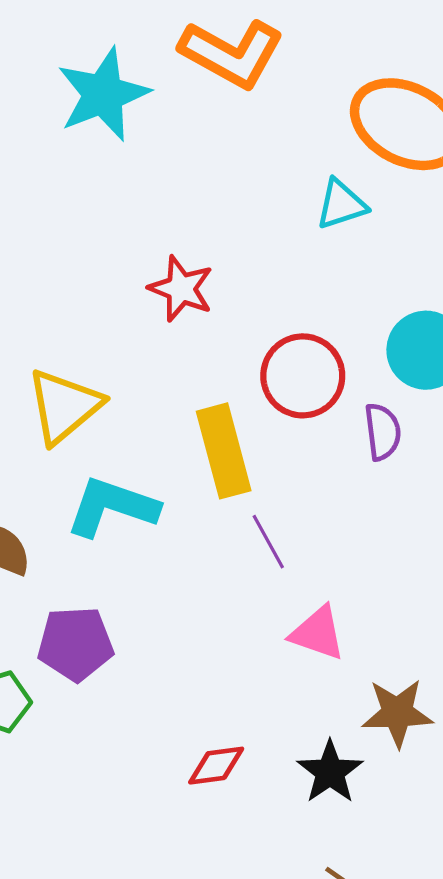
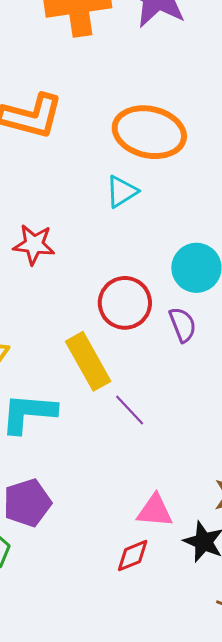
red star: (181, 289) -> (34, 245), moved
pink triangle: (318, 633) -> (155, 511), moved

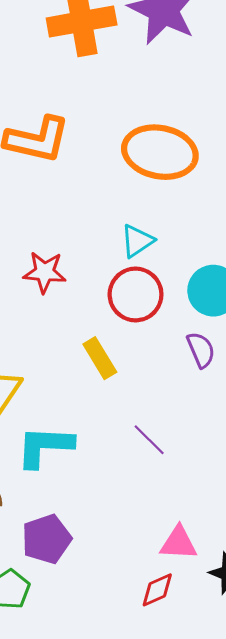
cyan triangle: (122, 192) -> (137, 241), moved
red circle: (125, 303) -> (136, 294), moved
yellow rectangle: (88, 361) -> (100, 358), moved, size x0.7

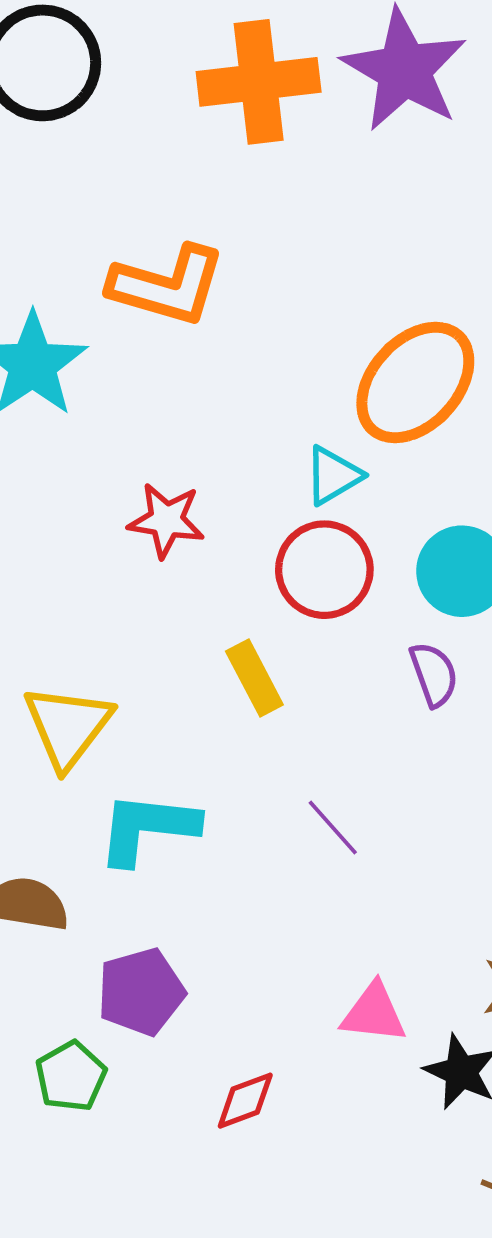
orange ellipse: (160, 152) -> (415, 382), moved, turned -62
red diamond: (157, 590) -> (245, 1101), moved

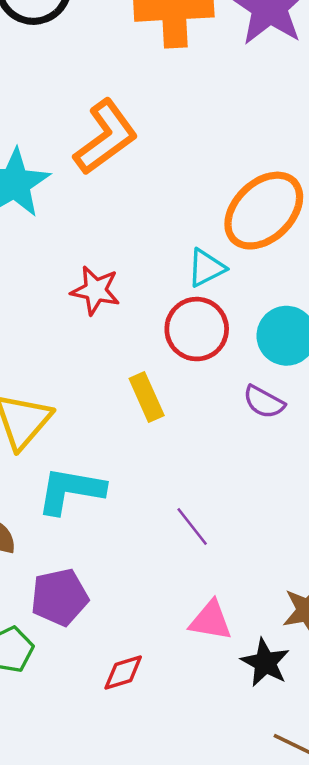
orange L-shape: (167, 286) -> (106, 137), turned -56
purple semicircle: (434, 674) -> (264, 402), turned 135
purple line: (333, 827) -> (192, 526), moved

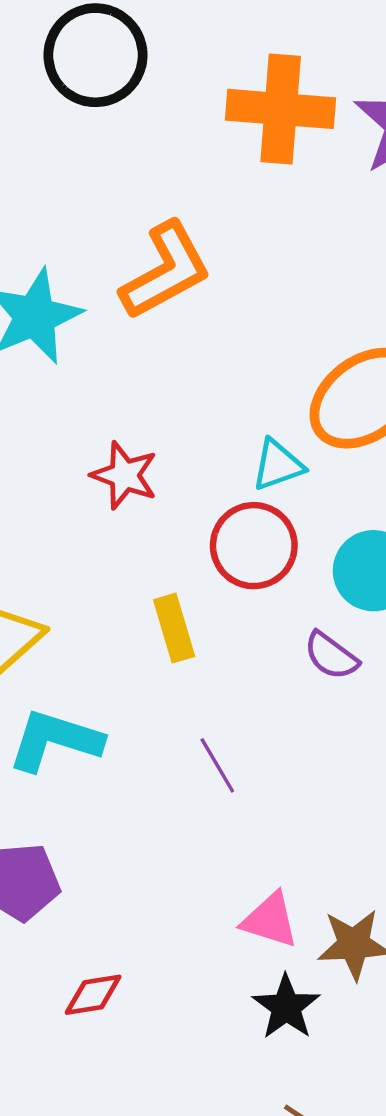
purple line: (192, 526) -> (217, 765), moved
pink triangle: (211, 621) -> (270, 920), moved

